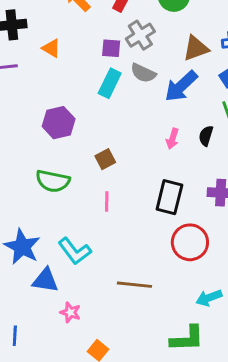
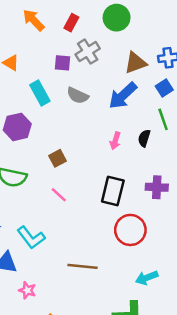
gray semicircle: (143, 73) -> (78, 96), moved
cyan rectangle: (110, 83) -> (40, 93), moved, turned -55
pink line: (107, 201) -> (59, 195), turned -48

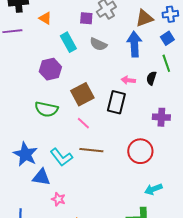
blue arrow: (123, 96) -> (134, 44), turned 130
pink arrow: (115, 141) -> (128, 80), turned 80
brown square: (57, 158) -> (82, 94), size x1.6
black rectangle: (113, 191) -> (116, 102), moved
brown line: (83, 266) -> (91, 150), moved

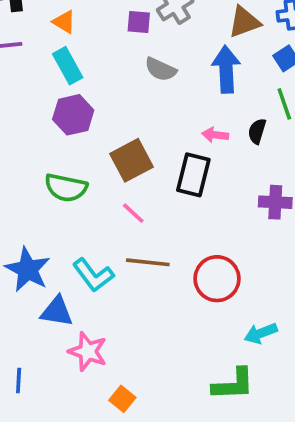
cyan rectangle: (68, 42) -> (68, 66), moved
red circle: (140, 151) -> (217, 279), moved
pink star: (58, 199) -> (88, 351), size x1.5

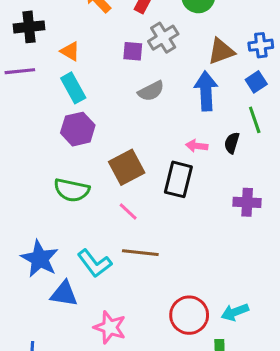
gray semicircle: (161, 69) -> (151, 91), turned -52
red circle: (217, 279) -> (189, 315), moved
pink star: (88, 351) -> (110, 327), moved

